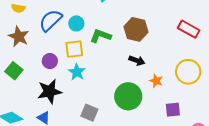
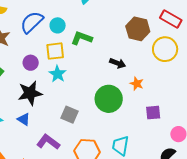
brown hexagon: (136, 29) -> (138, 29), moved
red rectangle: (189, 29) -> (171, 19), moved
yellow circle: (188, 72) -> (165, 49), moved

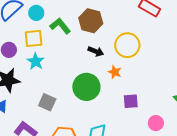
brown hexagon: (138, 29) -> (91, 21), moved
green L-shape: (82, 38) -> (60, 26), turned 30
yellow circle: (165, 49) -> (127, 45), moved

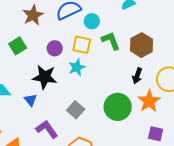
black arrow: (96, 51) -> (137, 76), turned 70
orange star: (115, 72) -> (149, 101), size x1.6

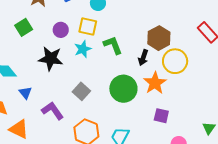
green L-shape: (111, 41) -> (113, 45), moved
brown hexagon: (142, 45) -> (159, 38), moved
blue triangle: (31, 100) -> (25, 93), moved

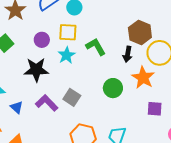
green circle: (123, 89) -> (113, 88), size x0.7
purple L-shape: (53, 111) -> (47, 103), moved

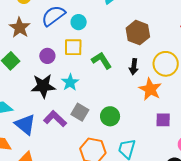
brown hexagon: (140, 33) -> (138, 33), moved
cyan star: (67, 55) -> (70, 82), moved
green circle: (113, 88) -> (110, 116), moved
blue triangle: (17, 107) -> (25, 125), size x1.6

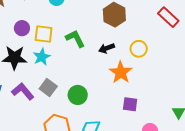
yellow square: (73, 47) -> (44, 34), moved
yellow circle: (166, 64) -> (139, 49), size x0.7
black arrow: (134, 67) -> (107, 48), turned 56

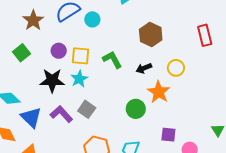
red rectangle: (168, 17) -> (205, 35), turned 35
green circle: (78, 95) -> (136, 109), moved
purple square: (130, 104) -> (168, 135), moved

